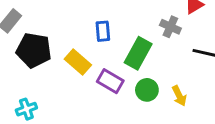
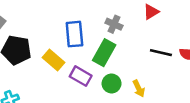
gray cross: (170, 27) -> (114, 24), moved
blue rectangle: (103, 31) -> (74, 34), size x1.5

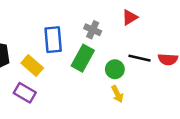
purple rectangle: (81, 76) -> (25, 93), moved
green circle: (112, 83) -> (115, 69), moved

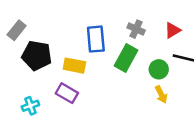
red triangle: (130, 17) -> (173, 30), moved
yellow rectangle: (32, 66) -> (74, 66), turned -30

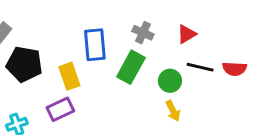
yellow rectangle: (74, 66) -> (69, 76), turned 60
purple rectangle: (67, 93) -> (60, 109), turned -55

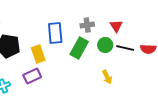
gray cross: (143, 33) -> (87, 25), turned -32
red triangle: (186, 34) -> (116, 26), turned -32
green circle: (170, 81) -> (105, 45), moved

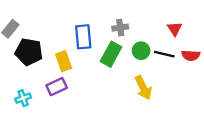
red triangle: (116, 26) -> (175, 29), moved
yellow arrow: (107, 77) -> (143, 88), size x1.5

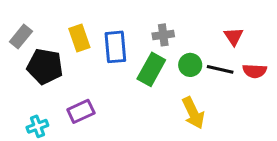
yellow rectangle: (64, 61) -> (79, 38), moved

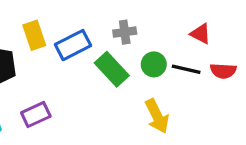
red triangle: (234, 36) -> (201, 34), turned -30
blue rectangle: (115, 47) -> (73, 45), turned 68
green rectangle: (151, 69) -> (112, 69), turned -72

